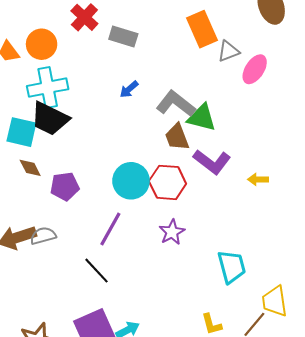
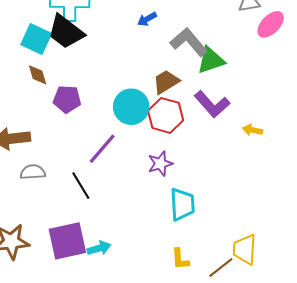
green triangle: (202, 118) -> (211, 60), turned -44
brown trapezoid: (177, 137) -> (166, 82), moved, turned 68
gray semicircle: (43, 236) -> (33, 172), moved
cyan trapezoid: (232, 267) -> (182, 204), moved

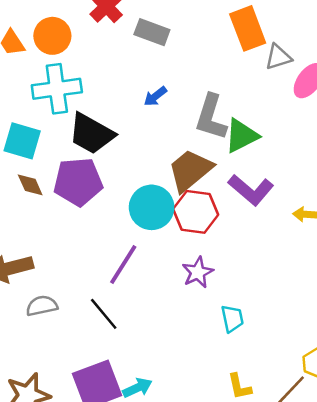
black trapezoid: (66, 32) -> (91, 134), moved
gray L-shape: (189, 42) -> (211, 117), turned -114
brown trapezoid: (166, 82) -> (190, 170), size x1.4
purple pentagon: (67, 99) -> (78, 182), moved, size x1.4
cyan trapezoid: (182, 204) -> (232, 319), size x0.7

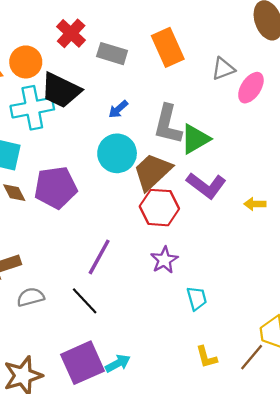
orange rectangle: (248, 28) -> (168, 47), moved
black trapezoid: (91, 134) -> (61, 90), moved
cyan circle: (152, 207) -> (117, 153), moved

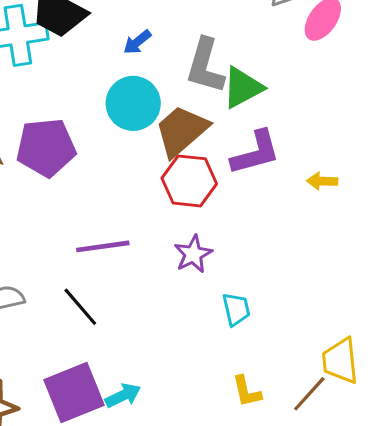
purple L-shape: (206, 185) -> (255, 153), turned -54
purple line: (99, 257) -> (103, 246), turned 51

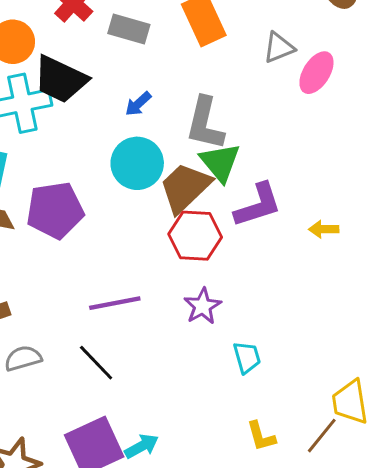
green triangle: (243, 88) -> (220, 162), moved, turned -39

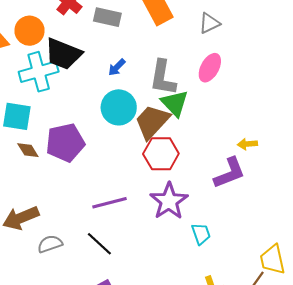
pink ellipse: (316, 73) -> (210, 68), moved
purple L-shape: (258, 205) -> (229, 173), moved
purple star: (203, 306) -> (169, 201), size x1.5

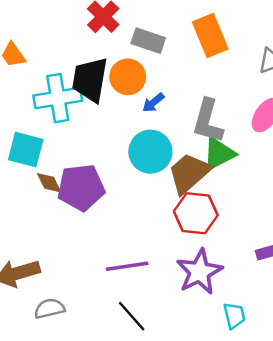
orange circle: (30, 31) -> (128, 77), moved
black trapezoid: (63, 54) -> (90, 80), turned 72
green triangle: (175, 103) -> (219, 154), turned 40
brown diamond: (28, 150) -> (49, 183), moved
black line: (99, 244) -> (132, 316), moved

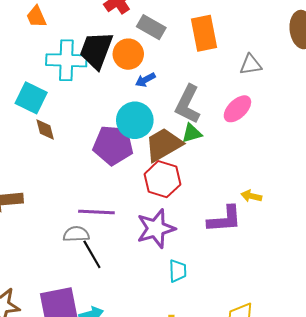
green triangle: (219, 154) -> (192, 133), size x0.7
purple pentagon: (81, 188) -> (113, 145), moved
gray semicircle: (49, 309) -> (76, 234), moved

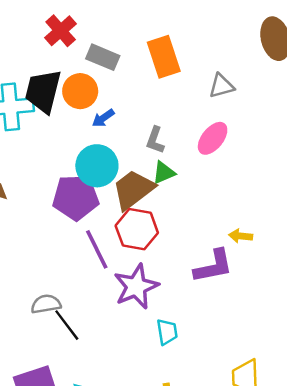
gray L-shape: (188, 104) -> (155, 140), size x0.6
purple line: (96, 212) -> (97, 249), moved, turned 68

